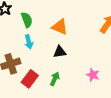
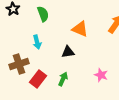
green semicircle: (27, 20) -> (43, 14), moved
orange triangle: (60, 27) -> (80, 29), moved

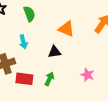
red rectangle: (38, 79) -> (24, 79), turned 60

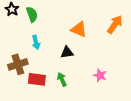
green semicircle: (29, 14) -> (32, 14), moved
green arrow: (49, 79) -> (62, 79), turned -48

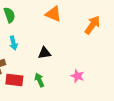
orange triangle: (79, 29) -> (53, 14), moved

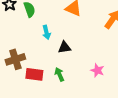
cyan arrow: (13, 43) -> (46, 32), moved

